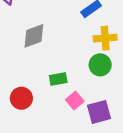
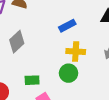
gray diamond: (34, 36) -> (17, 42), turned -30

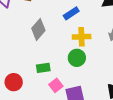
gray diamond: (17, 42) -> (38, 29), moved

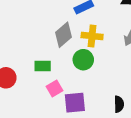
gray diamond: (38, 29) -> (63, 35), moved

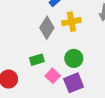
green circle: (83, 60) -> (74, 58), moved

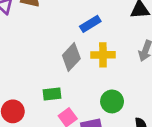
green circle: (74, 58) -> (112, 101), moved

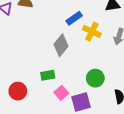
yellow cross: (103, 55) -> (92, 32), moved, turned 30

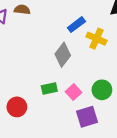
pink square: (61, 93) -> (73, 92), moved

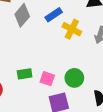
gray diamond: (63, 55) -> (22, 15), moved
pink square: (73, 92) -> (47, 79), turned -32

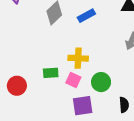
yellow cross: (72, 29) -> (78, 58), moved, turned -30

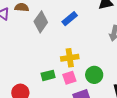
pink square: (73, 80) -> (69, 78), turned -32

